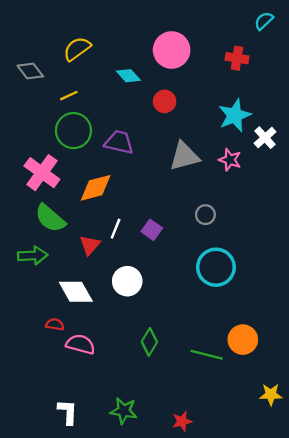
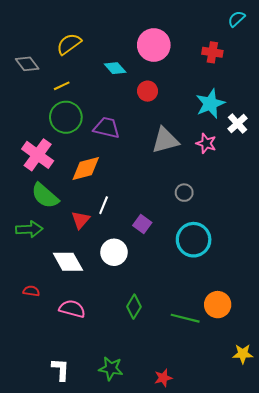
purple square: (152, 230) -> (142, 224), moved
red semicircle: (55, 324) -> (31, 291), moved

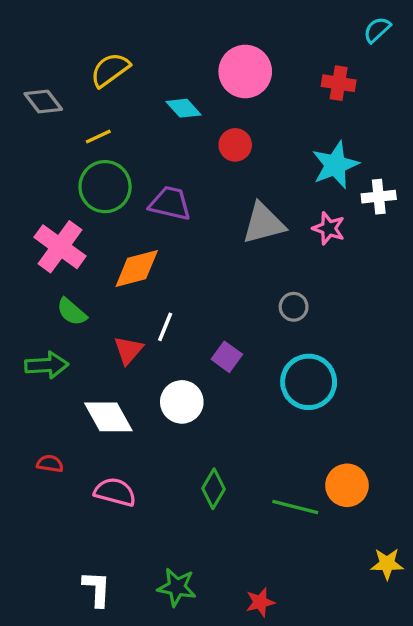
white cross: (238, 124) -> (379, 197), turned 36
green semicircle: (45, 196) -> (72, 312), size x0.7

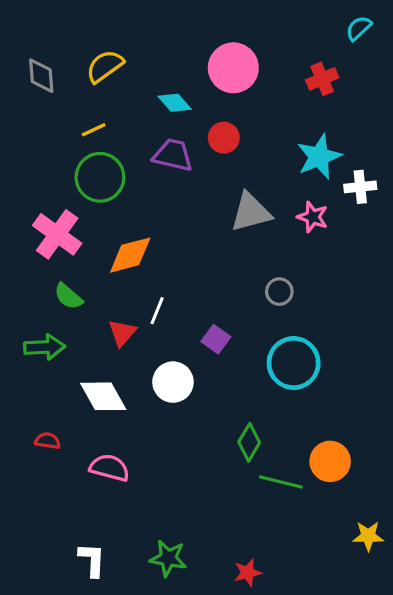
red cross: (339, 83) -> (322, 79), turned -32
gray diamond: (43, 102) -> (41, 76), moved, turned 33
purple trapezoid: (170, 203) -> (173, 155), moved
green diamond: (213, 489) -> (249, 442), moved

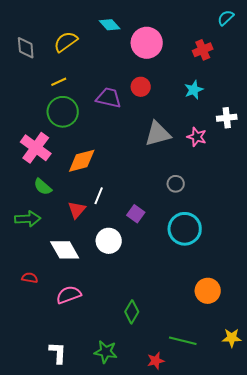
cyan diamond: (175, 103) -> (110, 25), moved
cyan star: (319, 157) -> (194, 90), moved, size x0.7
green diamond: (249, 442) -> (132, 312), moved
pink semicircle: (110, 468) -> (69, 295), turned -35
green line: (281, 482) -> (183, 341), moved

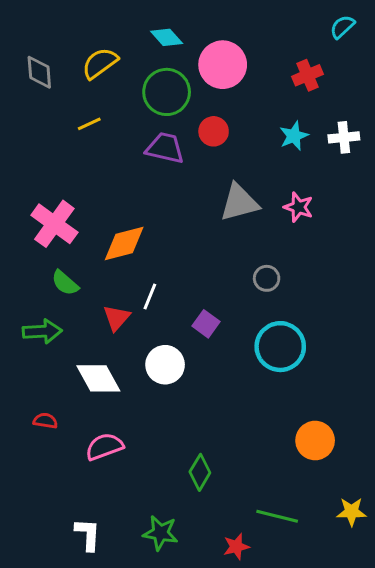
green circle: (63, 112) -> (167, 92), moved
white cross: (227, 118) -> (344, 137), moved

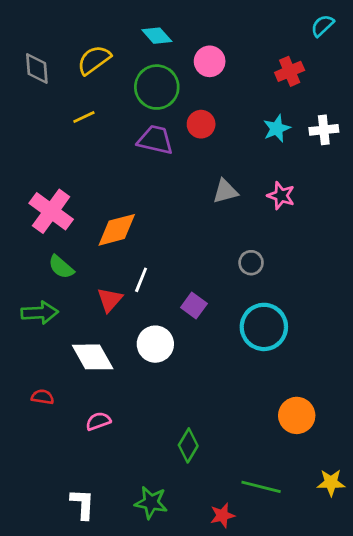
pink circle: (223, 65) -> (210, 61), size x0.7
gray triangle: (239, 203) -> (225, 191), size x0.7
pink semicircle: (104, 447) -> (98, 421), size x0.7

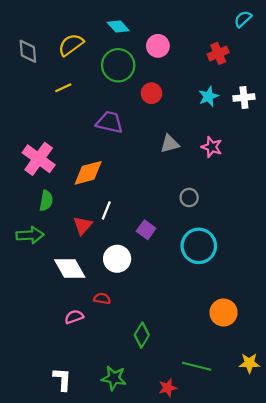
purple trapezoid: (155, 140) -> (110, 122), moved
green semicircle: (61, 267) -> (46, 201), turned -120
red semicircle: (43, 397) -> (102, 299), moved

